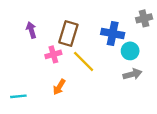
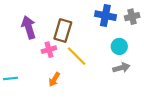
purple arrow: (31, 30) -> (29, 27), size x1.5
blue cross: (113, 34) -> (105, 16), moved
cyan line: (18, 96) -> (11, 78), moved

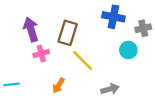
gray cross: (132, 17) -> (143, 28), moved
pink cross: (49, 50) -> (41, 53), moved
gray arrow: (121, 68) -> (110, 89), moved

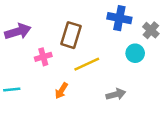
gray cross: (143, 28) -> (151, 30), turned -35
purple arrow: (31, 29) -> (18, 31), moved, turned 90
yellow line: (82, 60) -> (87, 64), turned -70

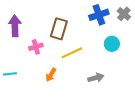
blue cross: (119, 18) -> (99, 15), turned -30
gray cross: (151, 30) -> (124, 14), moved
purple arrow: (18, 31) -> (15, 26), turned -75

